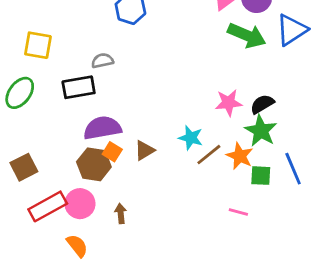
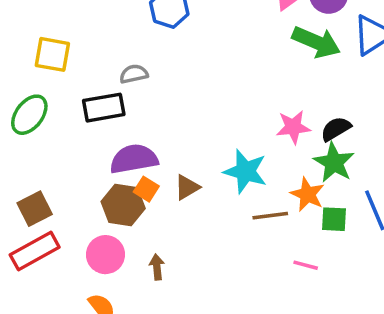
cyan star: (191, 138) -> (245, 171), size x1.4
brown line: (209, 155) -> (270, 216), moved, turned 32
red rectangle: (48, 206) -> (35, 251), moved

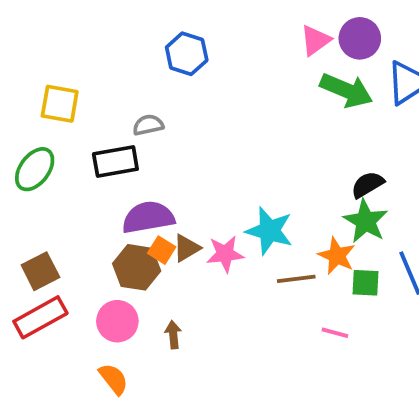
pink star: (293, 127) -> (225, 254), moved
brown triangle: (187, 187) -> (187, 248), moved

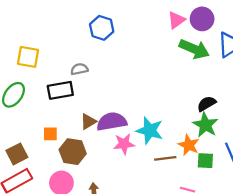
purple semicircle: (148, 217) -> (112, 122), moved
brown triangle: (187, 248) -> (88, 122), moved
orange square: (162, 250) -> (50, 134), moved, turned -32

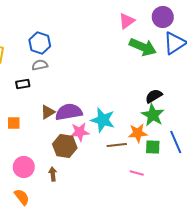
purple circle: (202, 19) -> (163, 17), moved
blue hexagon: (102, 28) -> (40, 43), moved
black rectangle: (60, 90) -> (23, 84), size x0.6
orange star: (189, 145) -> (138, 133), turned -30
brown hexagon: (73, 152) -> (65, 146), moved

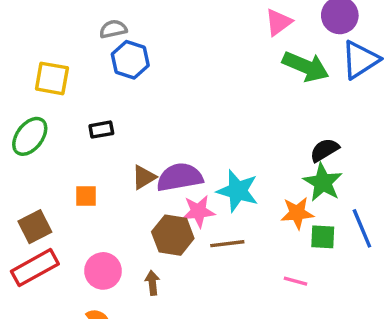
gray semicircle: (40, 65) -> (113, 29), moved
brown line: (117, 145) -> (227, 244), moved

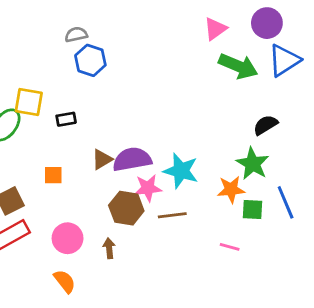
yellow square: (52, 78) -> (29, 102), moved
black semicircle: (324, 150) -> (265, 125), moved

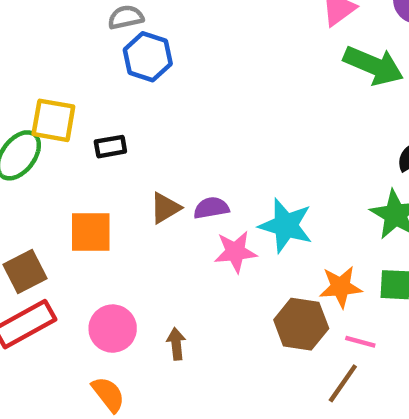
purple semicircle: (132, 159) -> (211, 208), size x0.6
orange square: (53, 175) -> (91, 232), size x1.5
orange star: (231, 189) -> (341, 287), moved
brown hexagon: (126, 208) -> (301, 324), moved
brown line: (172, 215) -> (343, 383), moved, turned -48

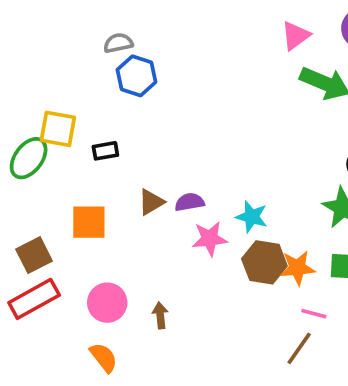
cyan star: (286, 226) -> (252, 217), size x0.7
brown hexagon: (301, 324) -> (264, 262), moved

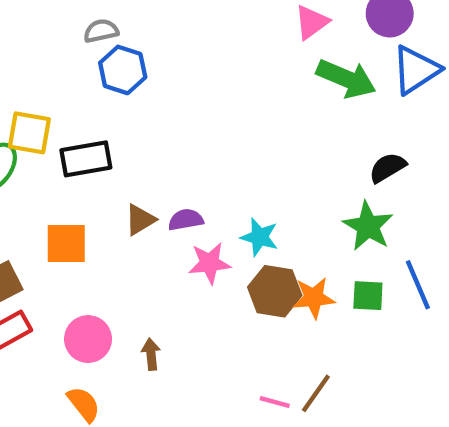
black rectangle: (105, 151) -> (86, 159), size x1.6
pink line: (314, 314) -> (275, 402), moved

